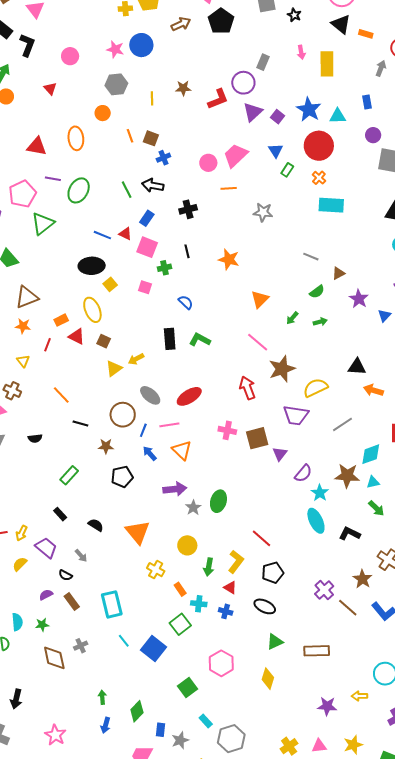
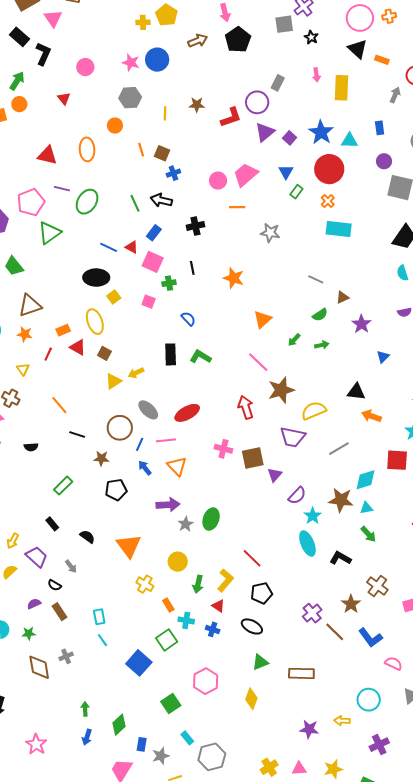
blue triangle: (384, 315) -> (383, 357), moved
cyan rectangle: (112, 604) -> (99, 617), size x0.6
cyan line: (124, 641) -> (102, 640), moved

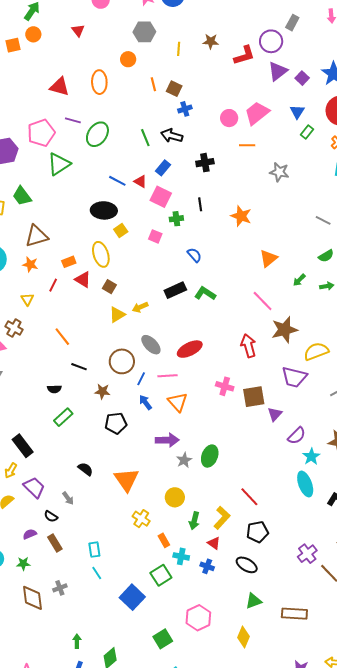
black rectangle: (171, 354) -> (175, 290), turned 65
black semicircle: (31, 447) -> (54, 389), moved
black rectangle: (52, 524) -> (23, 446), moved, size x1.6

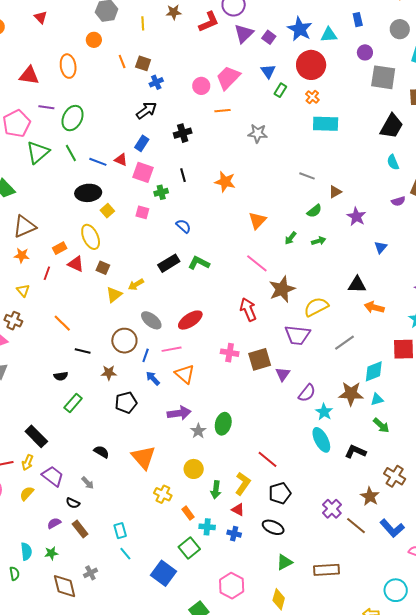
black arrow: (172, 136) -> (146, 110), turned 135
green line: (145, 138) -> (71, 153), moved

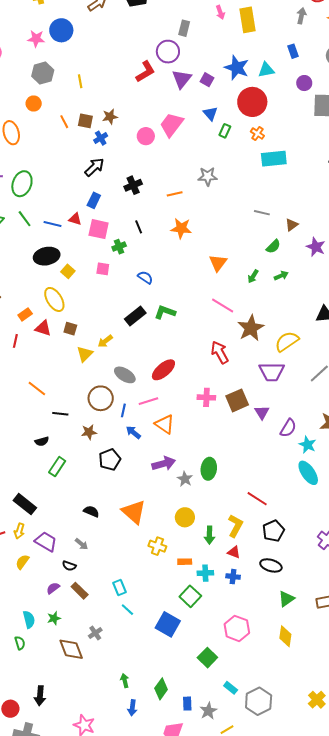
brown star: (174, 12) -> (110, 117), moved
orange line: (222, 111) -> (175, 194), moved
orange rectangle: (188, 513) -> (185, 562), turned -48

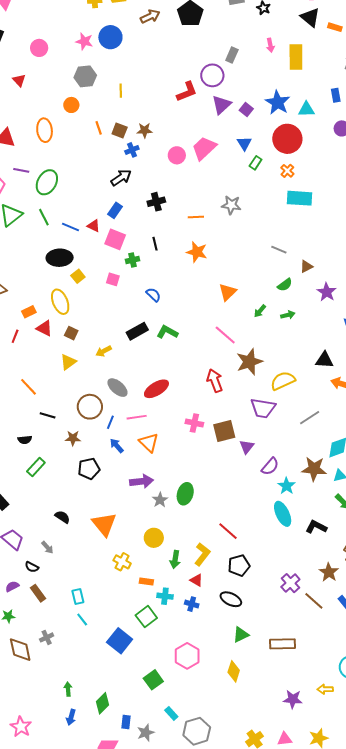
yellow triangle: (85, 354) -> (68, 362), moved

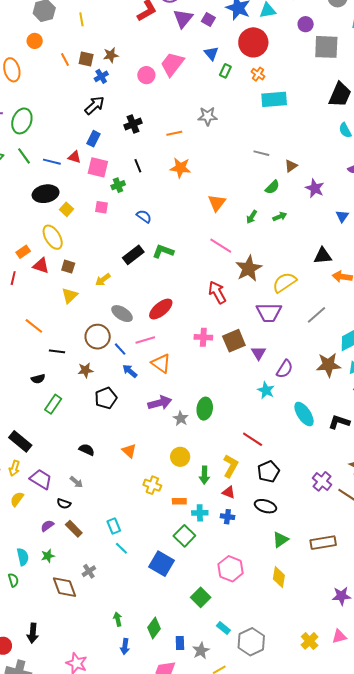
blue line: (110, 422) -> (120, 349), turned -56
cyan star: (286, 486) -> (266, 390), moved
orange triangle: (104, 524) -> (129, 451), size x0.6

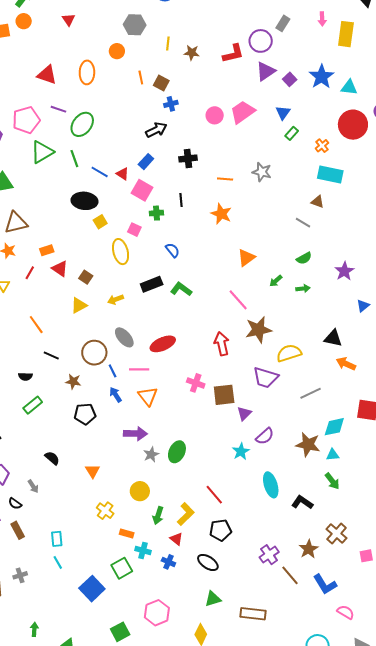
red circle: (253, 42) -> (353, 125), moved
brown star: (111, 55) -> (192, 53), moved
brown triangle: (291, 166) -> (318, 202), moved, turned 40
yellow ellipse: (53, 237) -> (121, 252), moved

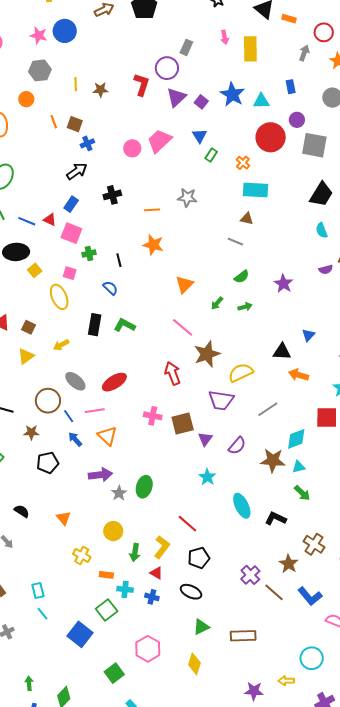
red L-shape: (233, 54) -> (142, 85), turned -50
black line: (181, 200) -> (119, 260), moved
black rectangle: (152, 284) -> (95, 325), turned -50
blue triangle: (363, 306) -> (308, 335), moved
purple semicircle: (265, 436) -> (237, 446), moved

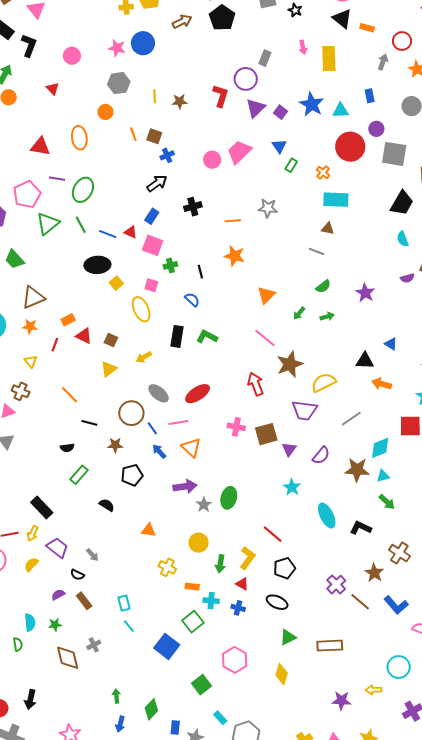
blue triangle: (308, 335) -> (391, 344), turned -40
black semicircle: (22, 511) -> (107, 505), moved
orange triangle: (64, 518) -> (149, 530), turned -42

